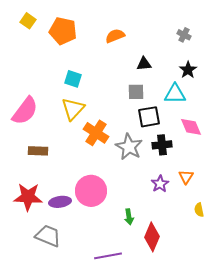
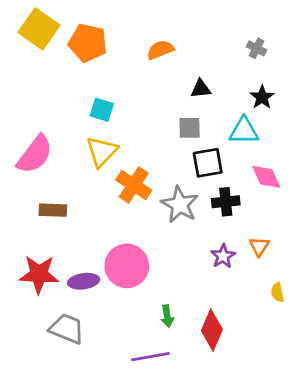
yellow square: (28, 21) -> (39, 29), size x1.8
green arrow: (129, 217) -> (167, 316), moved

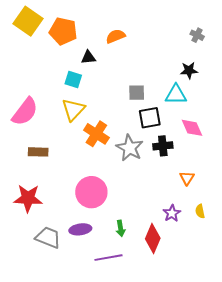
gray cross: (256, 48) -> (197, 35), moved
black triangle: (201, 89) -> (88, 57), moved
black star: (262, 97) -> (189, 70), turned 30
purple star: (223, 256) -> (172, 213), moved
purple ellipse: (84, 281) -> (80, 229), moved

